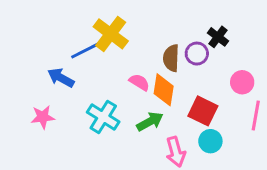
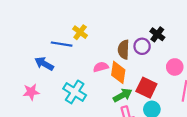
yellow cross: (111, 34) -> (80, 32), size x0.6
blue line: (85, 51) -> (62, 44), turned 36
pink semicircle: (139, 82) -> (101, 67), turned -48
green arrow: (150, 122) -> (123, 95), moved

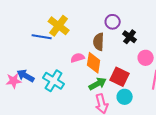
yellow cross: (80, 32) -> (59, 26), size x1.5
black cross: (157, 34) -> (130, 37), moved
purple circle: (142, 46) -> (113, 22), moved
blue arrow: (44, 64) -> (26, 76), moved

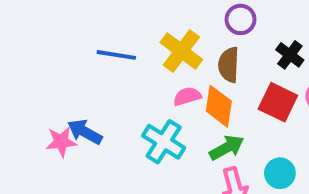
purple circle: (113, 22) -> (241, 19), moved
yellow cross: (59, 26) -> (181, 51), moved
red square: (120, 77) -> (278, 102), moved
cyan cross: (54, 81) -> (164, 142), moved

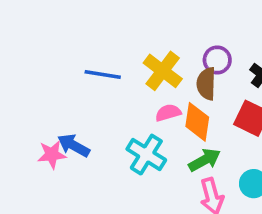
purple circle: (241, 19) -> (217, 60), moved

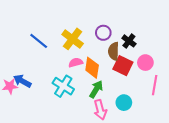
blue line: (103, 75) -> (39, 41), turned 30
brown semicircle: (206, 84) -> (114, 51), moved
green arrow: (204, 160) -> (96, 89), turned -30

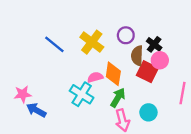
pink semicircle: (76, 63) -> (95, 77), moved
pink circle: (145, 63) -> (160, 60), moved
blue arrow: (22, 81) -> (36, 110), moved

